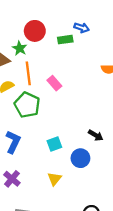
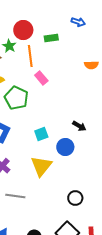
blue arrow: (82, 28) -> (78, 22), moved
orange line: (28, 73) -> (30, 56), moved
yellow triangle: (54, 179) -> (41, 166), size x1.6

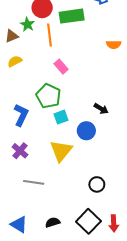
green rectangle: (51, 38) -> (72, 16), size x1.6
pink rectangle: (41, 78) -> (61, 67), moved
green pentagon: (16, 98) -> (48, 96), moved

